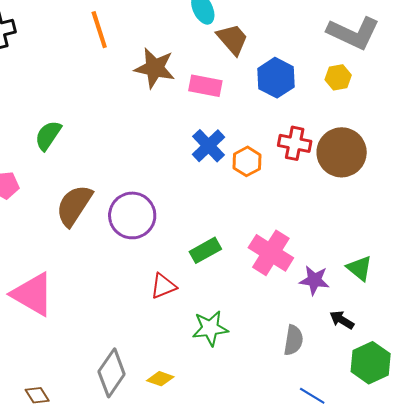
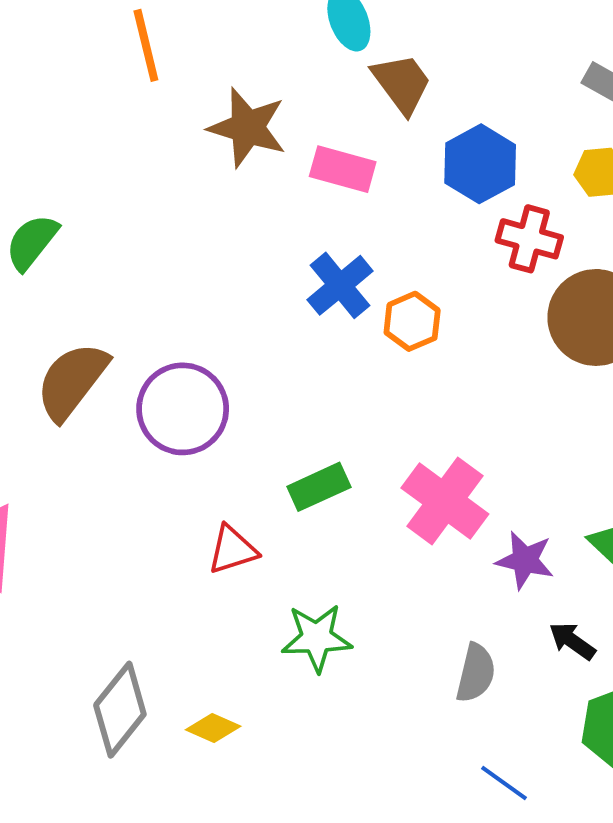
red cross: (295, 143) -> (529, 239), moved

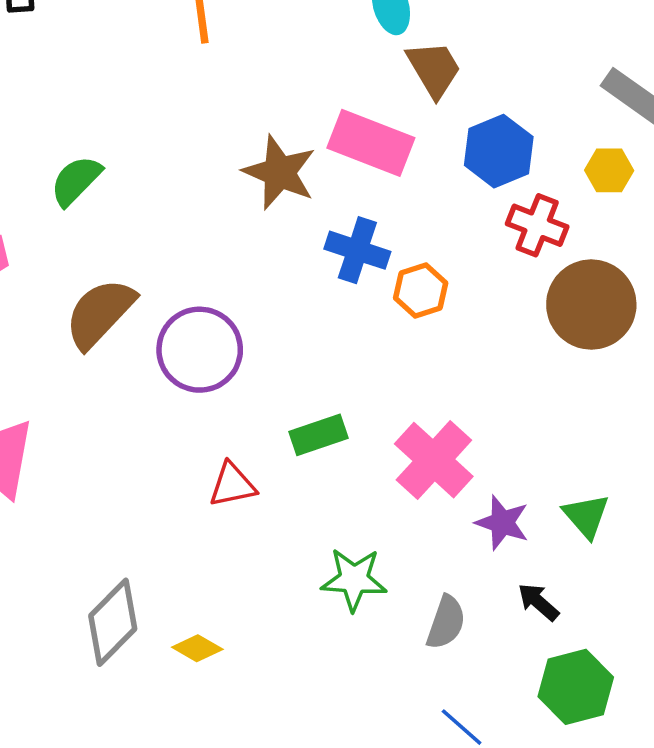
brown star: (247, 128) -> (279, 172), moved
pink rectangle: (343, 169) -> (371, 143), size x1.4
blue cross: (340, 285) -> (357, 250), turned -38
green star: (317, 638) -> (354, 579), moved

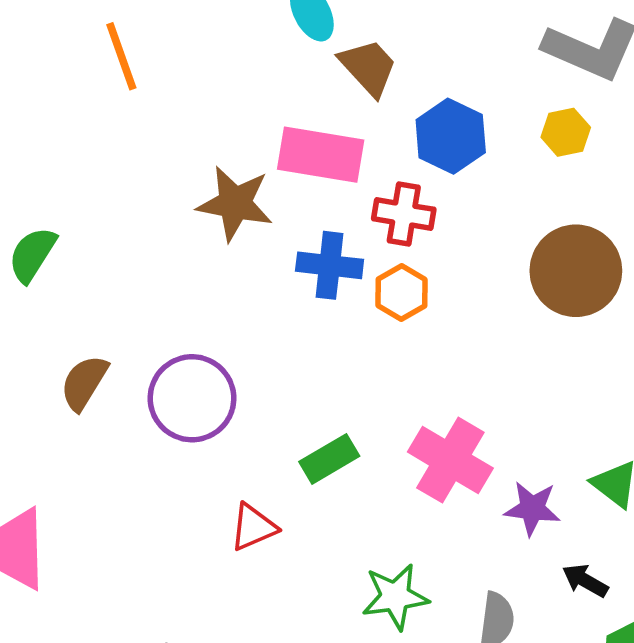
red cross: (537, 225) -> (404, 214), moved
brown semicircle: (100, 313) -> (84, 383), size x0.7

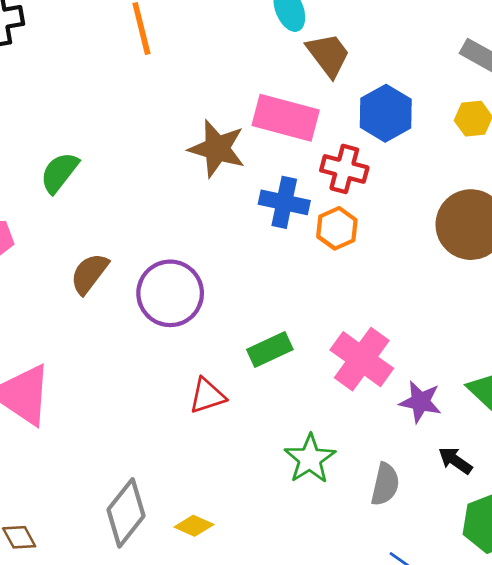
green star: (395, 597) -> (310, 459), turned -30

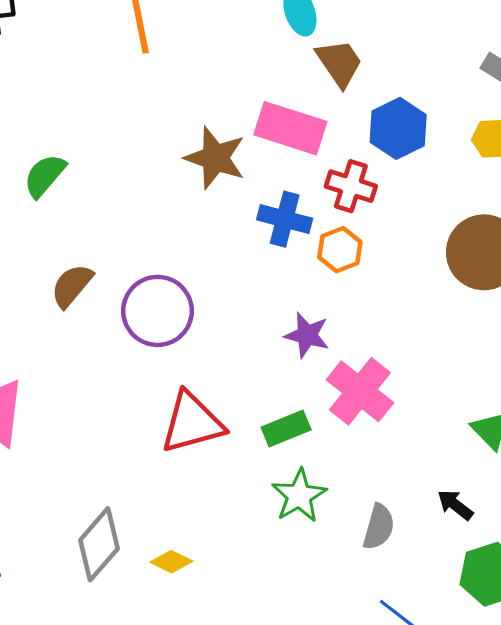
green rectangle: (270, 349) -> (286, 429), moved
red triangle: (207, 396) -> (192, 423), size x1.6
purple star: (420, 402) -> (307, 335), moved

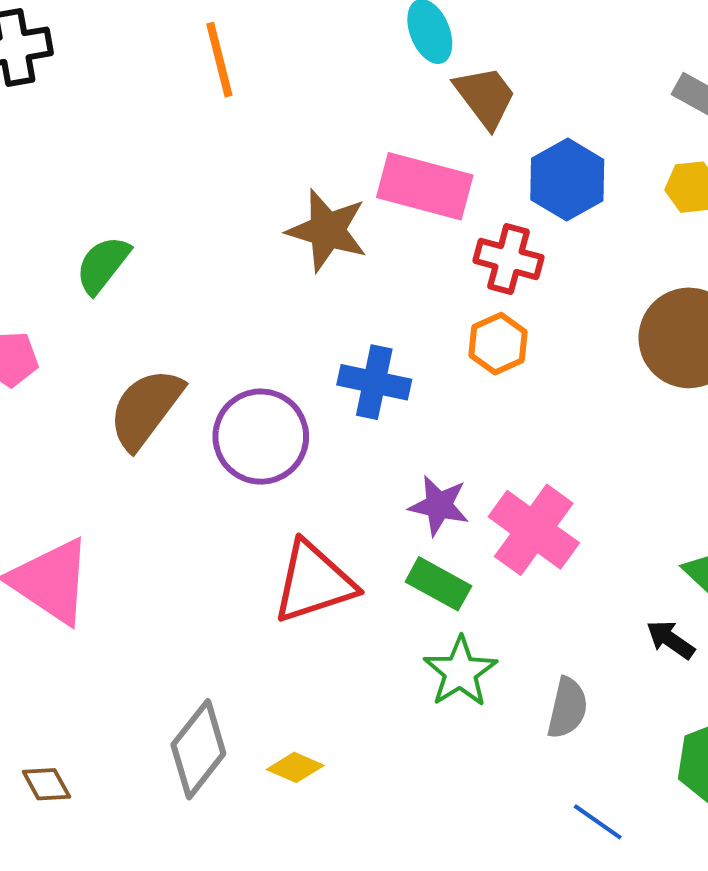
blue cross: (285, 219) -> (374, 382), moved
brown semicircle: (72, 286) -> (146, 409), size x1.4
purple star: (307, 335) -> (439, 505), moved
green rectangle: (286, 429) -> (438, 584), turned 54
black arrow: (455, 505) -> (671, 640), moved

